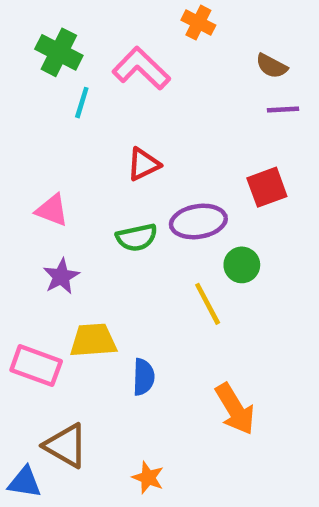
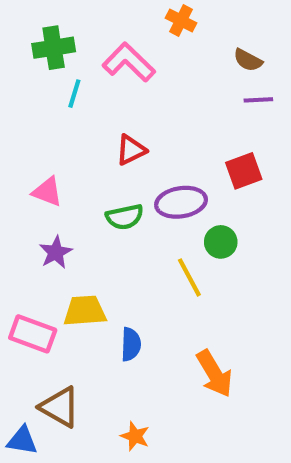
green cross: (59, 52) -> (54, 48), turned -36

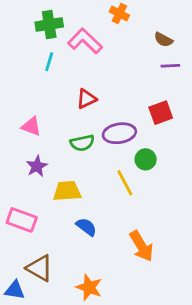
green cross: (54, 48) -> (49, 24), moved
yellow trapezoid: (85, 311) -> (67, 191), moved
blue semicircle: (131, 344) -> (86, 227), turned -55
orange star: (135, 436) -> (89, 287), size x1.4

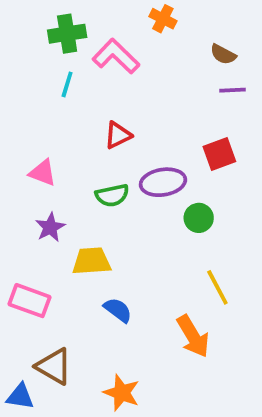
yellow line: (125, 183) -> (217, 287), moved

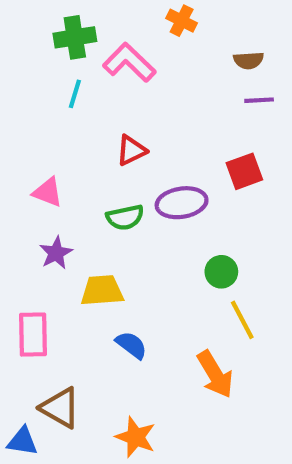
brown semicircle: (223, 54) -> (249, 60), turned -32
green circle: (199, 218) -> (221, 272), moved
pink rectangle: (30, 301) -> (33, 335), turned 69

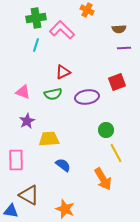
green semicircle: (125, 217) -> (53, 94), moved

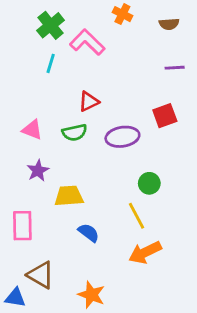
green cross: (36, 18) -> (51, 25), turned -30
brown semicircle: (119, 29) -> (169, 24), moved
yellow line: (116, 153) -> (137, 216), moved
orange arrow: (103, 179) -> (145, 252), turned 95

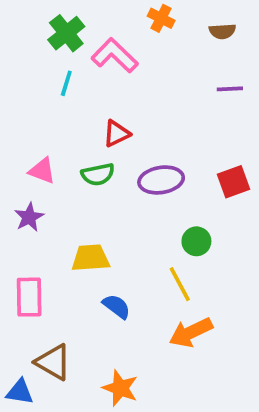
red square: (165, 116) -> (234, 182), moved
purple star: (38, 171) -> (29, 217), moved

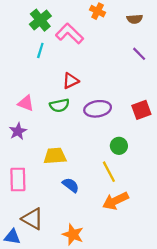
purple line: (230, 89) -> (139, 54), turned 48

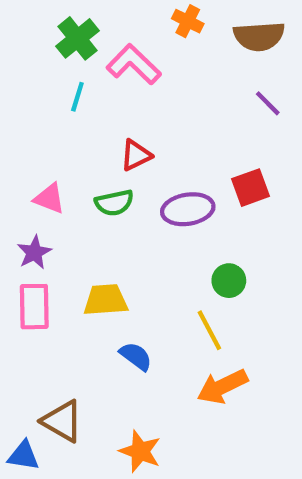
brown semicircle: (135, 19) -> (259, 36), size x1.6
red square: (141, 110) -> (250, 188), moved
pink rectangle: (18, 180) -> (34, 307), moved

